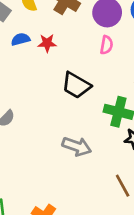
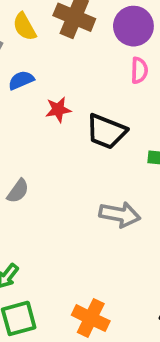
red star: (47, 43) -> (58, 110), moved

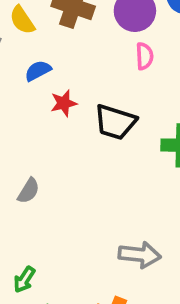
blue semicircle: (21, 80) -> (38, 71), moved
gray arrow: (120, 214) -> (140, 255), moved

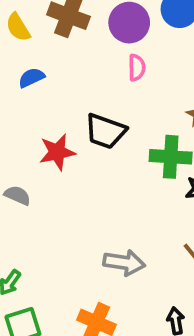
red star: (64, 103) -> (57, 152), moved, size x1.4
gray semicircle: (29, 191) -> (17, 195), turned -100

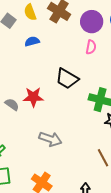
red star: (57, 152) -> (33, 97), moved
gray arrow: (124, 263) -> (50, 139), moved

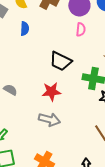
blue semicircle: (32, 41) -> (25, 29), turned 112
red star: (33, 97) -> (51, 92), moved

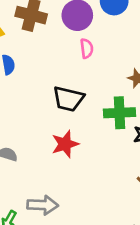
gray arrow: (49, 120) -> (43, 205), moved

